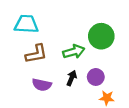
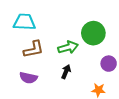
purple circle: (96, 77) -> (109, 64), moved
purple semicircle: (42, 85) -> (28, 78), moved

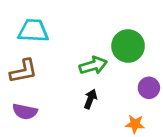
brown L-shape: (33, 49) -> (23, 71), moved
purple semicircle: (28, 78) -> (25, 112), moved

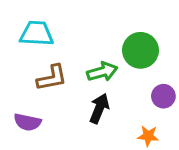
brown L-shape: (23, 71) -> (52, 78), moved
black arrow: (90, 99) -> (99, 108), size x1.4

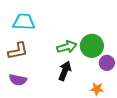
green circle: (140, 50) -> (92, 46), moved
brown L-shape: (52, 78) -> (18, 51), moved

